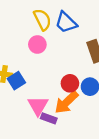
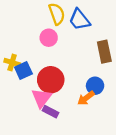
red circle: (70, 83) -> (51, 80), moved, size x1.5
orange arrow: (66, 102) -> (86, 98), moved, size x0.7

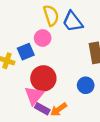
blue square: (23, 71) -> (26, 52), moved
orange arrow: (86, 98) -> (59, 109), moved

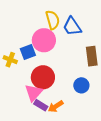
pink circle: (43, 38) -> (44, 40), size x1.5

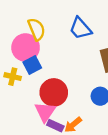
yellow semicircle: (53, 20) -> (37, 29), moved
pink circle: (44, 40) -> (26, 48), moved

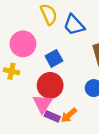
yellow semicircle: (37, 29) -> (49, 14), moved
blue square: (32, 65) -> (54, 58), moved

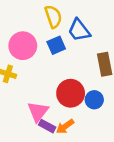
blue square: (54, 58) -> (56, 45), moved
red circle: (50, 85) -> (71, 93), moved

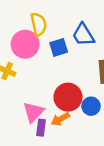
yellow semicircle: (53, 17) -> (39, 24), moved
purple rectangle: (47, 126) -> (41, 128), turned 63
orange arrow: (65, 126) -> (60, 119), moved

